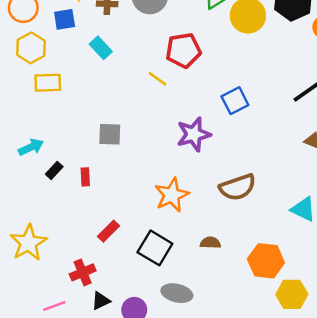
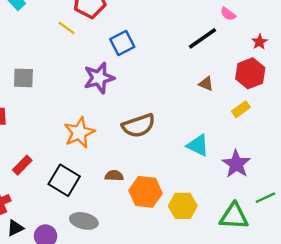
blue square: (235, 101) -> (122, 43), moved
orange hexagon: (266, 261) -> (146, 192), moved
yellow hexagon: (292, 294) -> (183, 206), moved

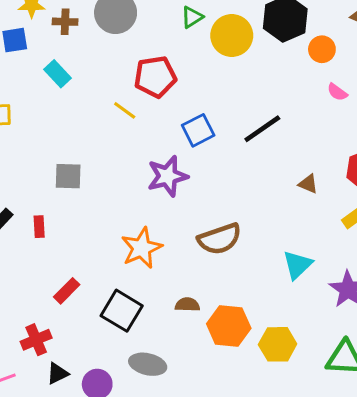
black line: (203, 38) -> (262, 129), moved
cyan triangle: (198, 145) -> (297, 265), turned 50

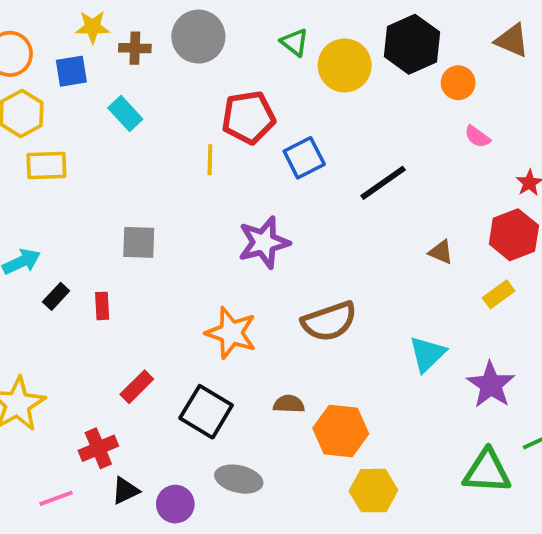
green triangle: (192, 17) -> (295, 42), turned -50
yellow line: (125, 110) -> (210, 160), turned 55
blue square: (198, 130) -> (304, 158), moved
orange star: (142, 248) -> (231, 333), turned -30
yellow hexagon: (278, 344) -> (373, 491), moved

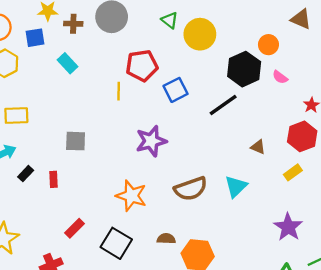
black hexagon: (412, 44) -> (244, 69), moved
yellow rectangle: (46, 165) -> (16, 116), moved
cyan triangle: (427, 354) -> (236, 186), moved

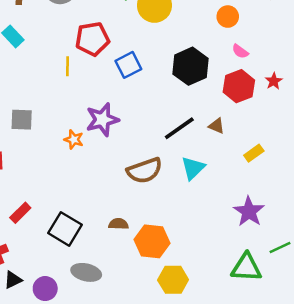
black hexagon: (244, 69) -> (190, 66), moved
black line: (223, 105) -> (179, 128), moved
red hexagon: (302, 136) -> (239, 86), moved
orange star: (131, 196) -> (74, 139), moved, size x0.6

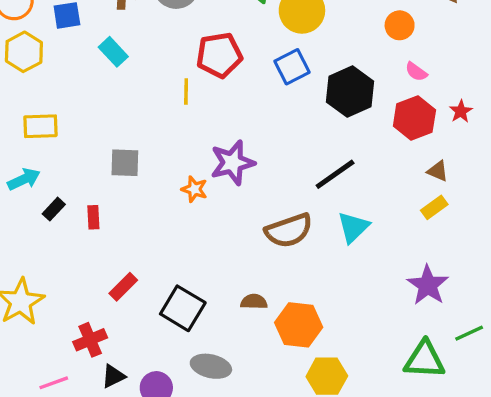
blue square: (128, 65) -> (292, 67), moved
brown triangle: (217, 126) -> (438, 171), moved

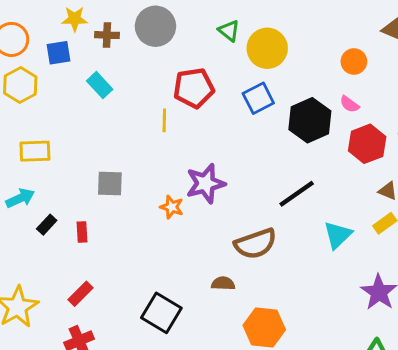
pink semicircle: (416, 72) -> (349, 104), moved
cyan triangle: (353, 227) -> (338, 235), moved
red rectangle: (123, 287) -> (81, 294), moved
brown semicircle: (254, 302) -> (223, 283), moved

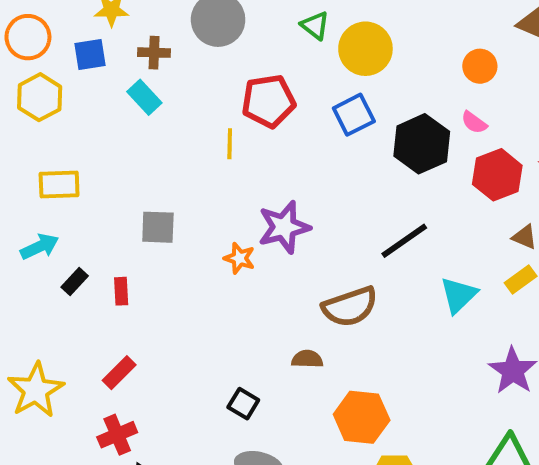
brown cross: (107, 35) -> (154, 53), moved
black square: (161, 313) -> (243, 404), moved, size x0.6

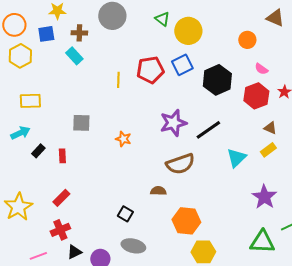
red pentagon: (268, 101) -> (150, 70), moved
pink semicircle: (474, 122) -> (261, 69), moved
purple star: (284, 227) -> (173, 123), moved

